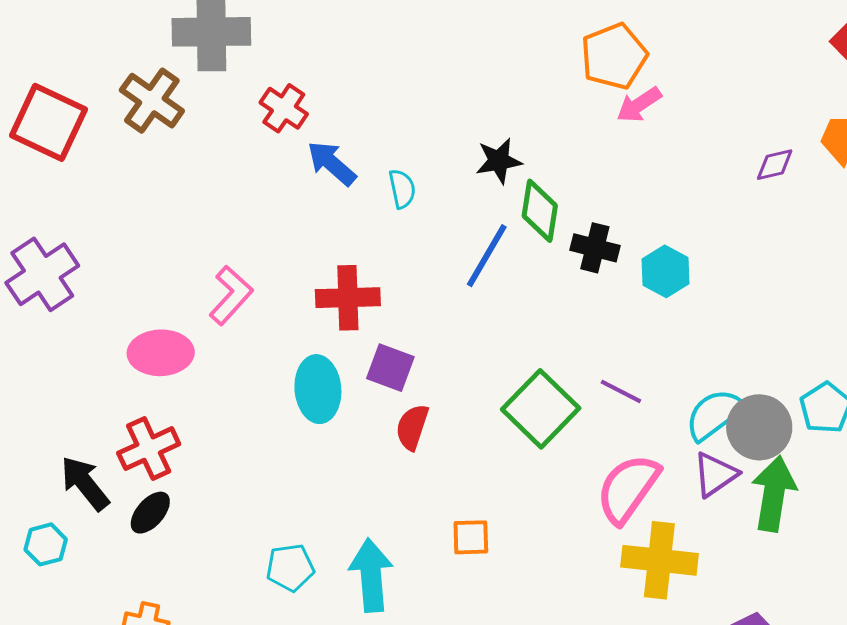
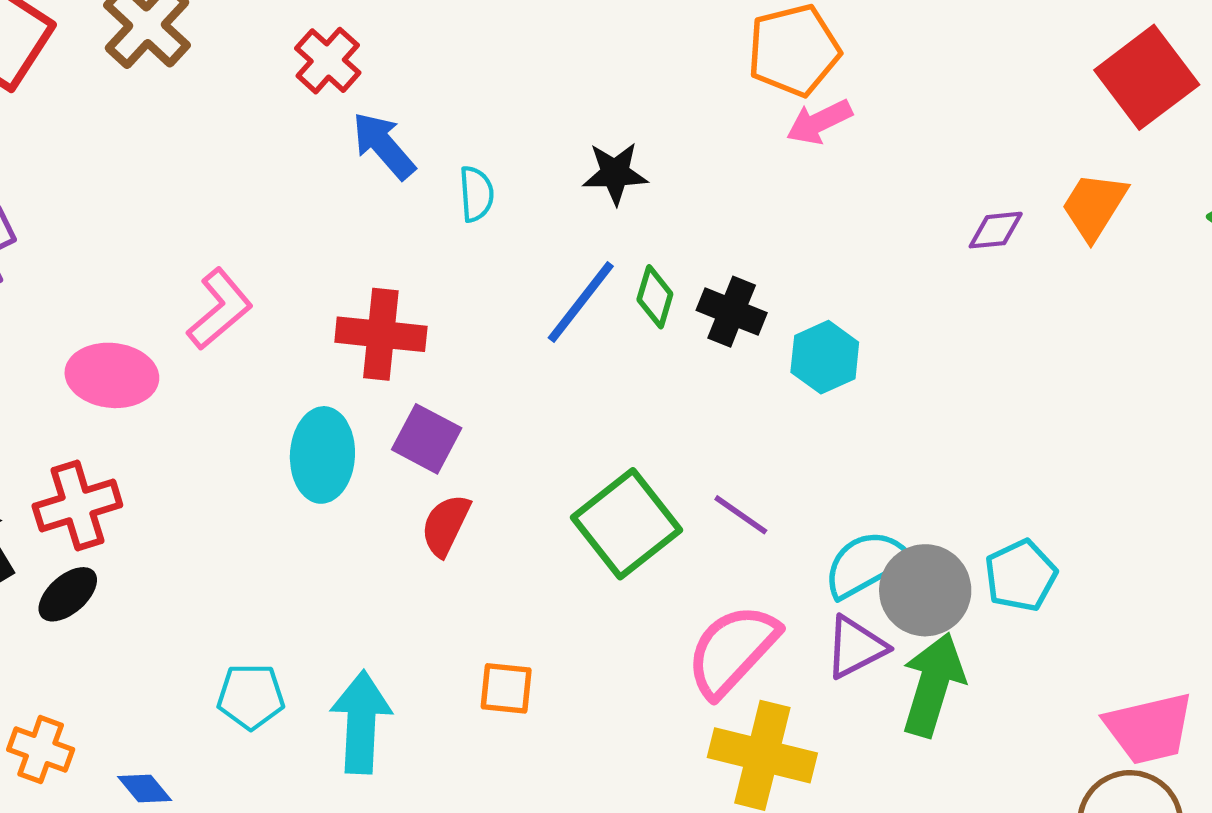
green diamond: (540, 211) -> (655, 297), moved, size x0.7

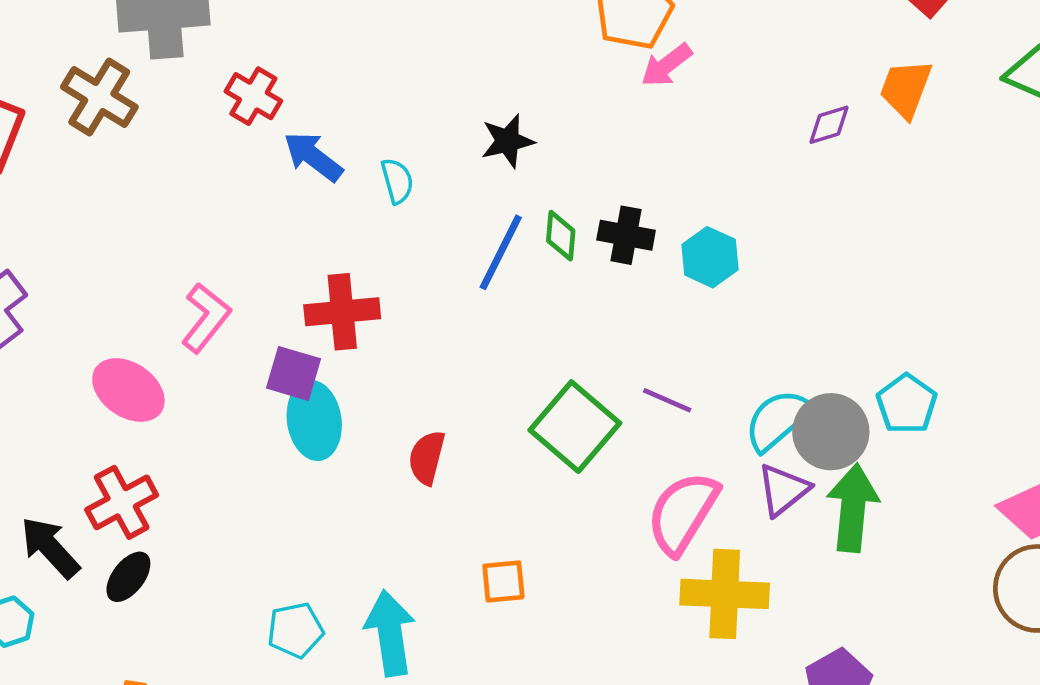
pink ellipse: (112, 375) -> (128, 390), turned 40
purple square: (427, 439) -> (294, 373), moved

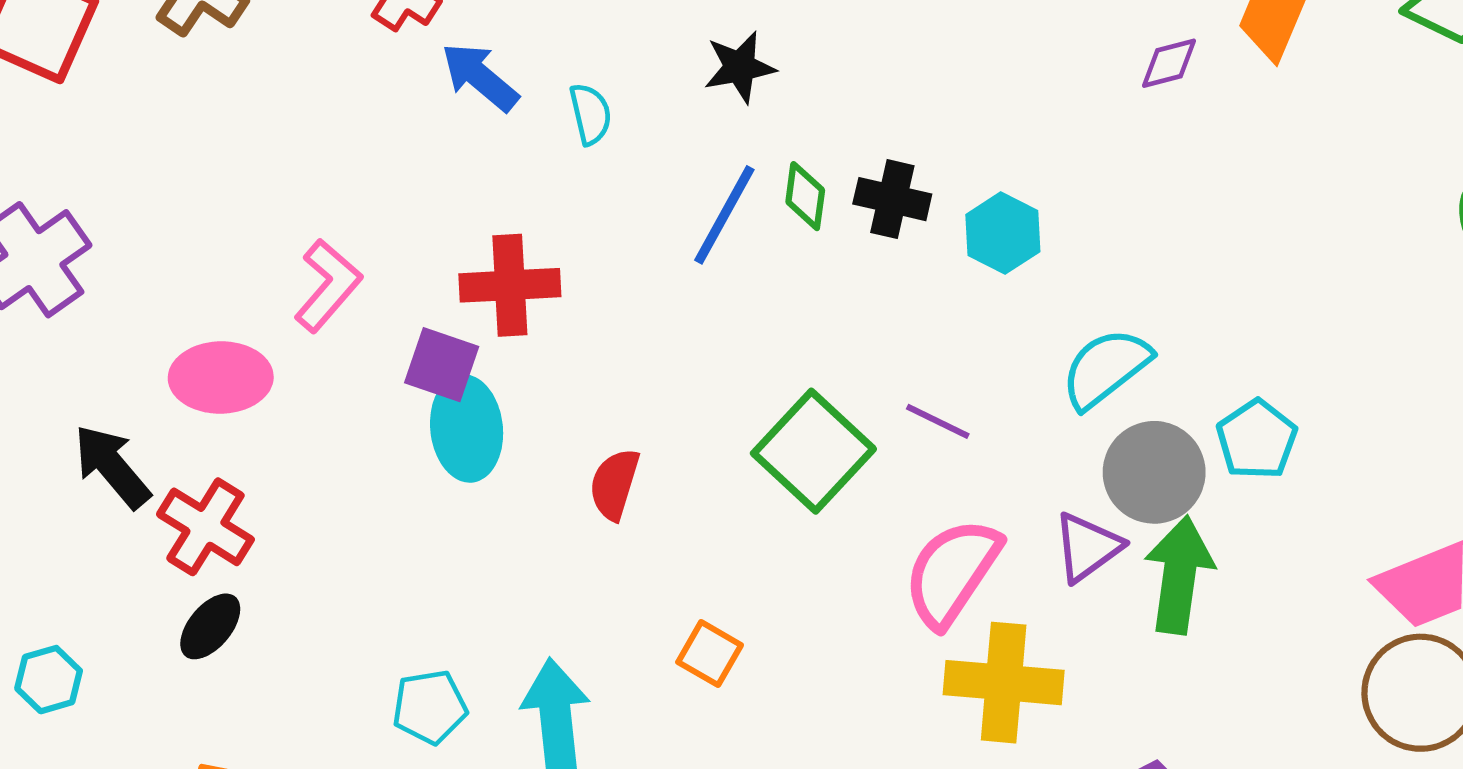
pink ellipse: (128, 390) -> (221, 378), turned -38
cyan semicircle: (778, 420) -> (1106, 368), moved
red cross: (122, 502) -> (205, 527), turned -32
black arrow: (50, 548) -> (112, 466), moved
orange square: (503, 581) -> (710, 654), turned 33

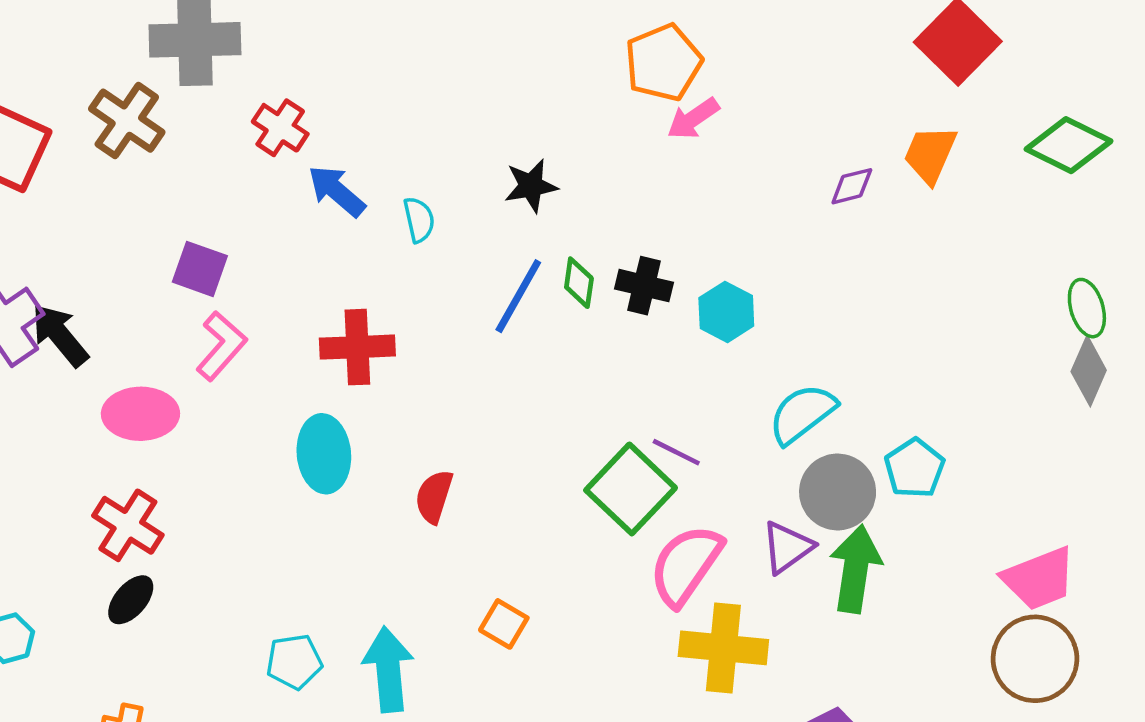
purple square: (442, 365) -> (200, 269), moved
green square: (813, 451) -> (631, 489), moved
black arrow: (112, 466) -> (60, 335), moved

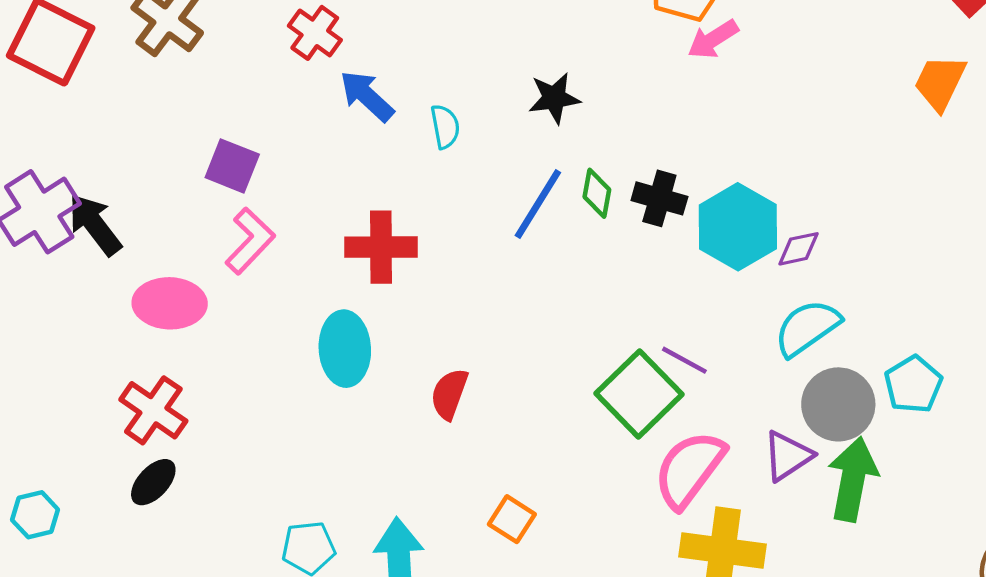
purple diamond: (852, 186) -> (799, 249), moved
cyan hexagon: (726, 312) -> (738, 227), size x1.5

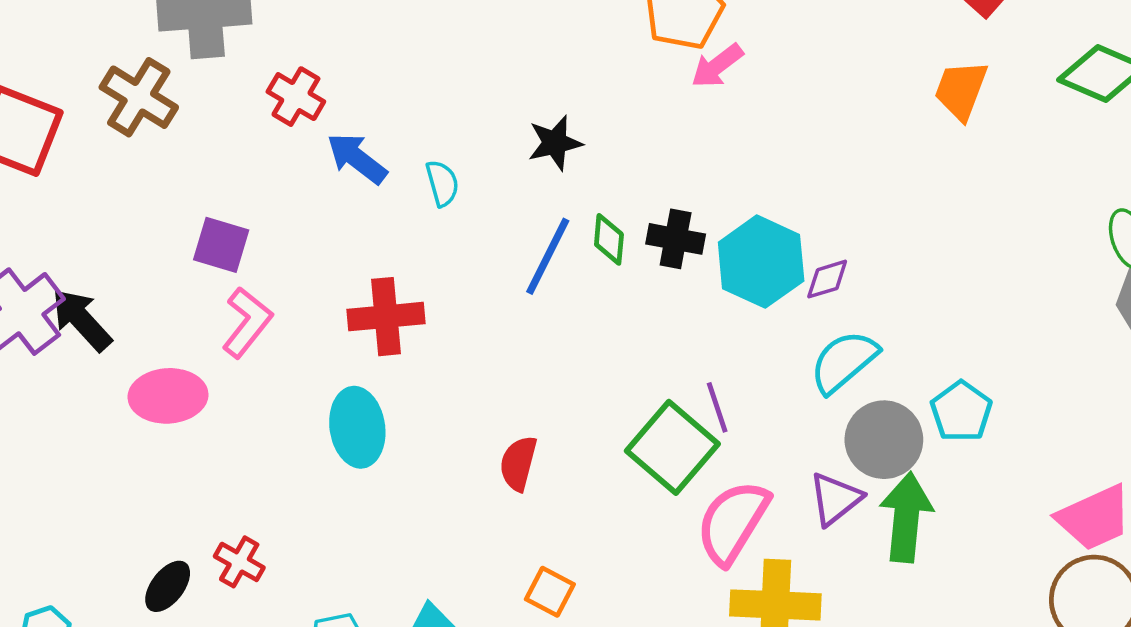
purple line: (684, 360) -> (717, 407), turned 48
red semicircle: (449, 394) -> (518, 463), moved
red cross: (153, 410) -> (239, 562), moved, size x0.7

